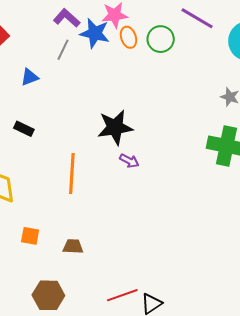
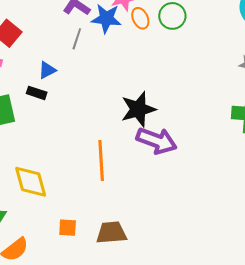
black rectangle: (24, 129) -> (37, 93), moved
purple arrow: (129, 161) -> (157, 141), size x2.0
brown trapezoid: (73, 246) -> (111, 233), size x1.5

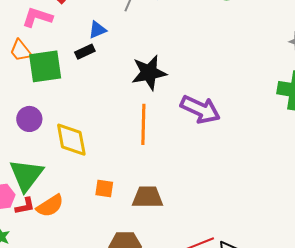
black rectangle: (37, 93) -> (85, 52), turned -48
black star: (138, 109) -> (149, 73), moved

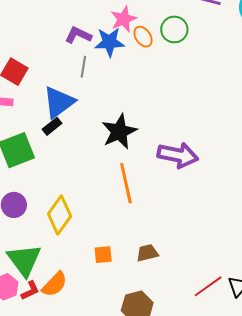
blue triangle: (97, 30) -> (59, 102), size x1.8
yellow diamond: (71, 140) -> (60, 215), turned 60
brown trapezoid: (148, 197) -> (147, 253), size x0.7

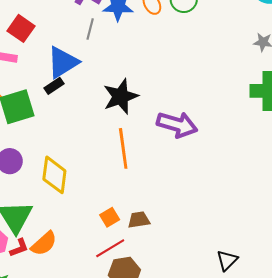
yellow diamond: (60, 215) -> (54, 175), turned -33
orange square: (103, 255) -> (110, 217), moved, turned -30
red line: (208, 286) -> (110, 248), moved

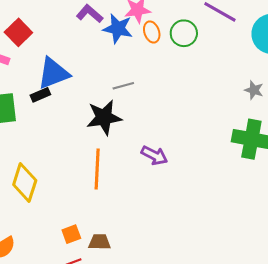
gray line: (90, 29) -> (123, 86), moved, turned 50
purple arrow: (177, 125) -> (154, 155), size x0.7

